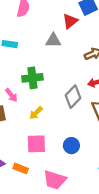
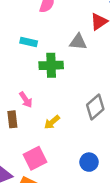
green cross: (32, 78) -> (51, 65), moved
pink square: (36, 144) -> (35, 158), moved, turned -30

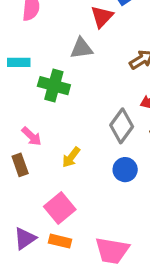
green cross: (51, 65) -> (54, 86), turned 30
blue circle: (89, 162) -> (125, 170), moved

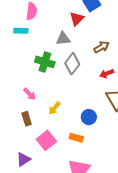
cyan rectangle: (19, 62) -> (21, 31), moved
gray diamond: (122, 126) -> (72, 64), moved
brown rectangle: (20, 165) -> (27, 119), moved
orange rectangle: (60, 241) -> (76, 138), moved

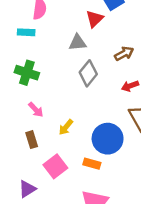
green cross: (45, 62) -> (27, 73), moved
blue circle: (89, 117) -> (108, 139), size x1.6

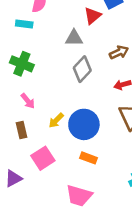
blue circle: (108, 139) -> (84, 124), moved
orange rectangle: (92, 164) -> (89, 158), moved

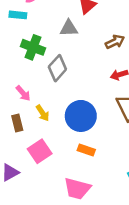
green cross: (22, 64) -> (33, 47), moved
gray diamond: (82, 69) -> (57, 68), moved
yellow arrow: (56, 120) -> (43, 113), moved, turned -77

